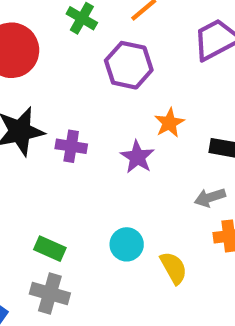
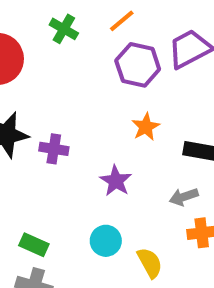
purple hexagon: (129, 65) -> (138, 65), moved
purple star: (137, 157) -> (116, 181), moved

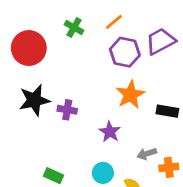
orange star: (146, 127) -> (130, 95), size x1.5
gray arrow: (184, 197) -> (147, 154), moved

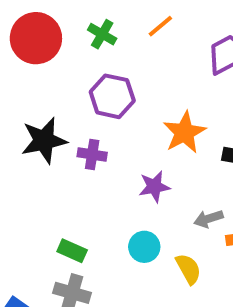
red circle: (29, 48) -> (36, 38), moved
purple hexagon: (125, 52) -> (112, 96), moved
purple star: (110, 132) -> (154, 187), turned 30

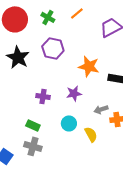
orange star: (184, 132) -> (89, 66), turned -30
black star: (44, 140) -> (18, 57), moved, turned -30
purple cross: (92, 155) -> (43, 96), moved

